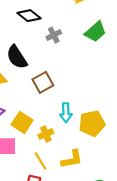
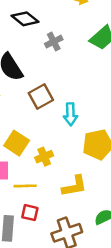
cyan arrow: (66, 113) -> (70, 114), moved
yellow line: (40, 161) -> (25, 186), moved, turned -60

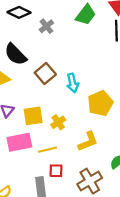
yellow square: (17, 143) -> (33, 116), turned -30

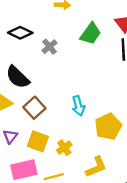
brown square: (45, 73) -> (34, 108), moved
yellow square: (33, 116) -> (38, 141), turned 30

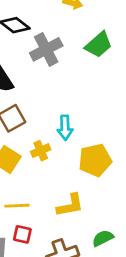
gray cross: (49, 47) -> (46, 49), size x1.6
yellow cross: (64, 148) -> (41, 151), moved

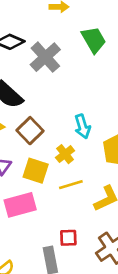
green trapezoid: (99, 45) -> (94, 40), turned -64
yellow line: (17, 206) -> (71, 185), moved

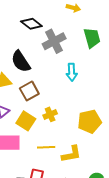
cyan arrow: (82, 126) -> (72, 72), moved
yellow line: (71, 185) -> (46, 147), moved

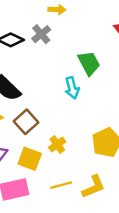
green trapezoid: (92, 38) -> (89, 63), moved
gray cross: (54, 41) -> (41, 34), moved, size x0.7

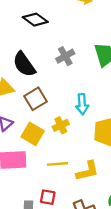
gray cross: (41, 34) -> (65, 56), moved
cyan arrow: (72, 88) -> (82, 104), moved

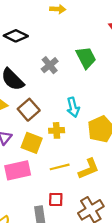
yellow cross: (61, 125) -> (57, 130), turned 32

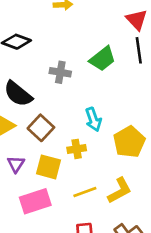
green trapezoid: (86, 58) -> (103, 59), turned 85
gray cross: (50, 65) -> (60, 72), turned -35

